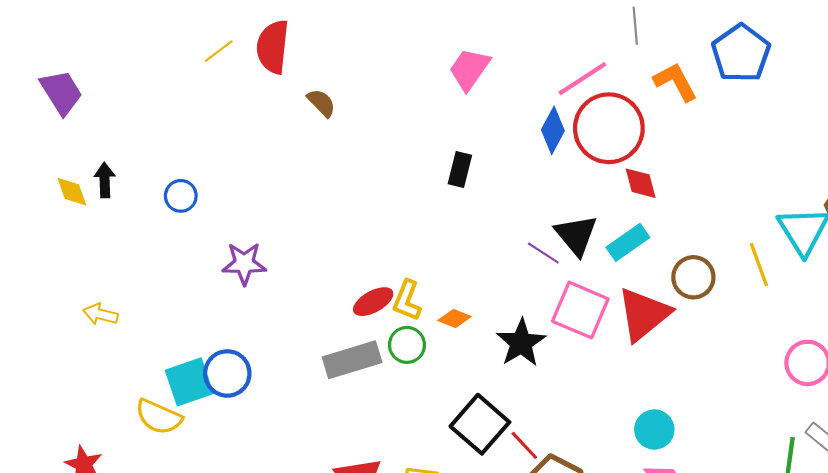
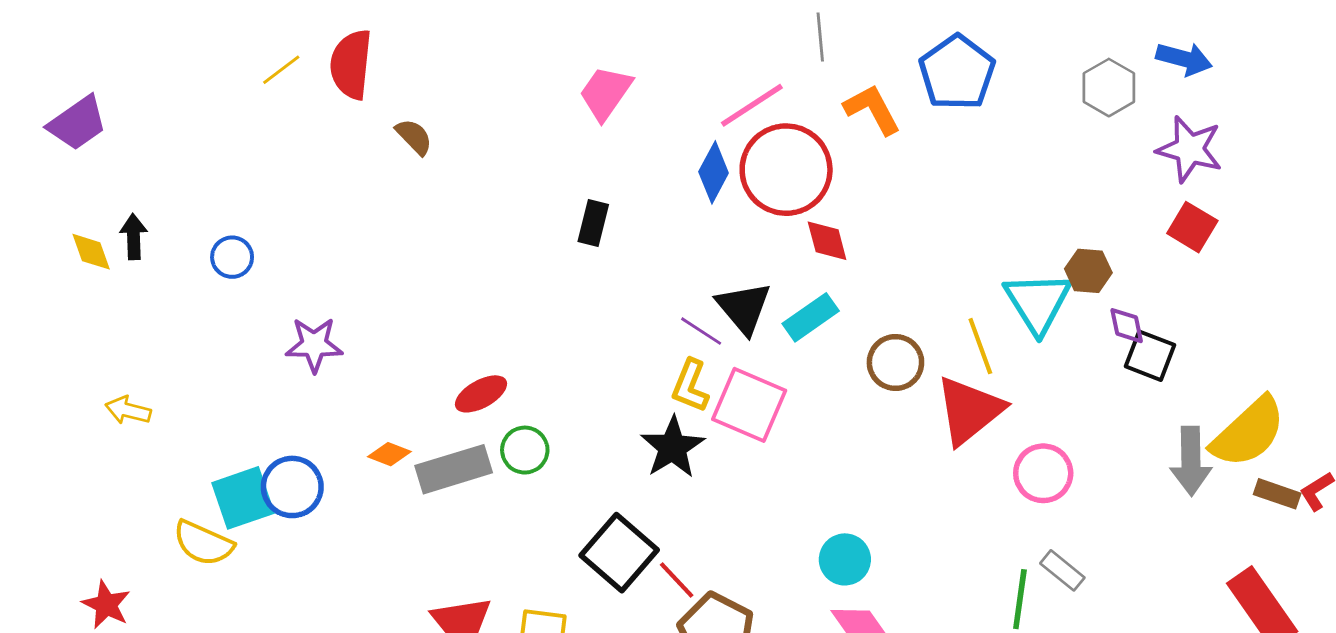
purple trapezoid: (61, 92) -> (77, 123), turned 87
yellow L-shape: (407, 301) -> (690, 386), moved
red triangle: (644, 314) -> (969, 410), moved
orange diamond: (455, 319) -> (389, 454), moved

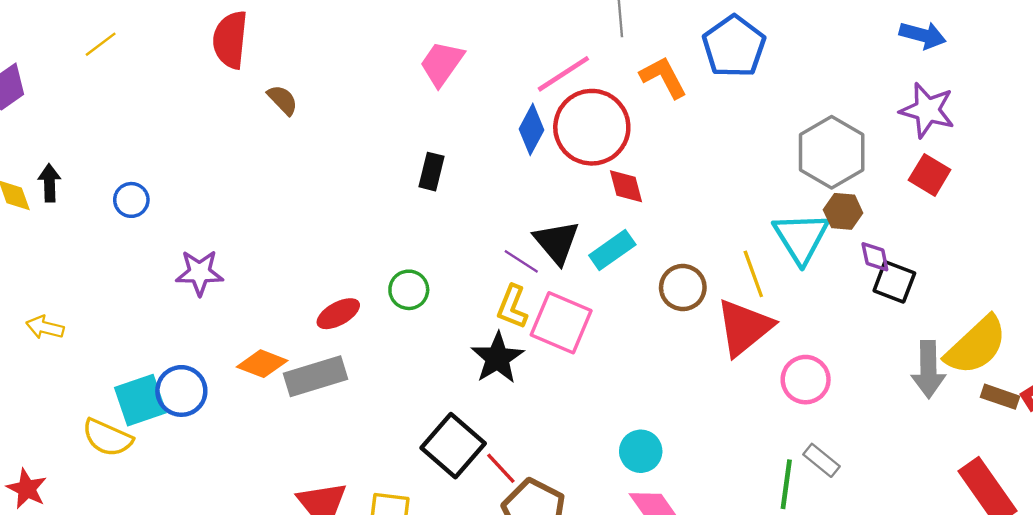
yellow line: (281, 70) -> (101, 44), moved
gray hexagon: (1109, 88) -> (832, 152), moved, size x1.5
green circle: (525, 450) -> (409, 290), moved
orange diamond: (389, 454) -> (262, 364), size x1.4

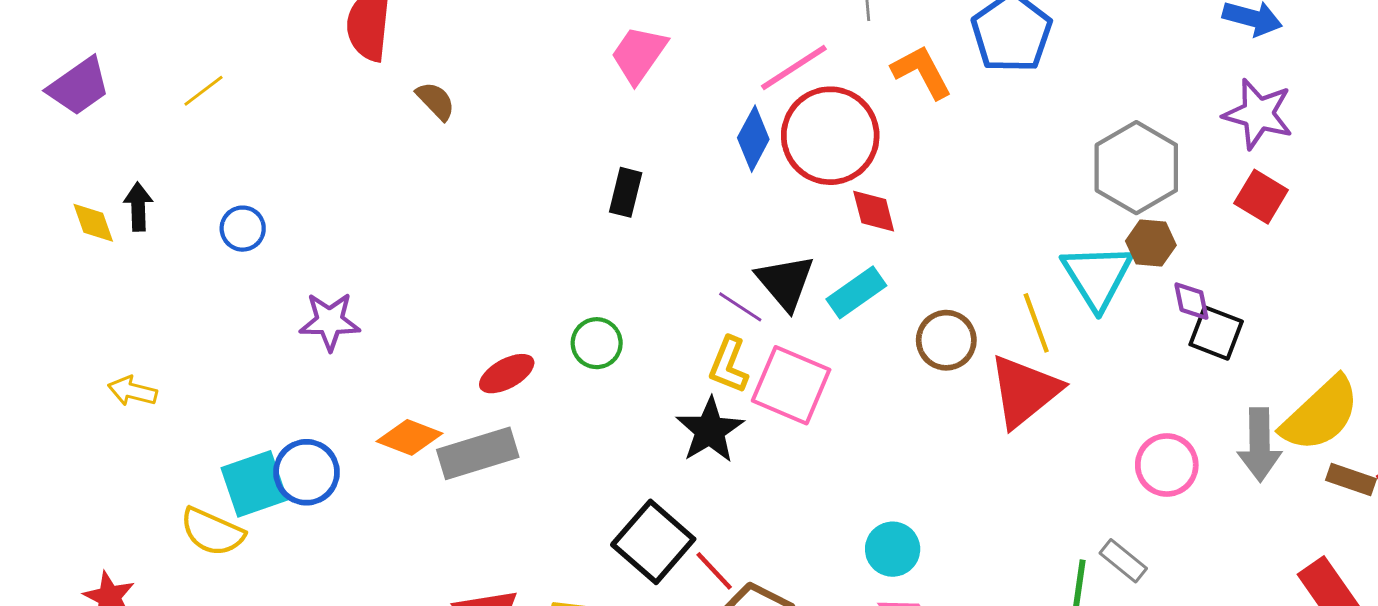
yellow line: (101, 44) -> (204, 91), moved
pink circle: (806, 380) -> (1167, 465), moved

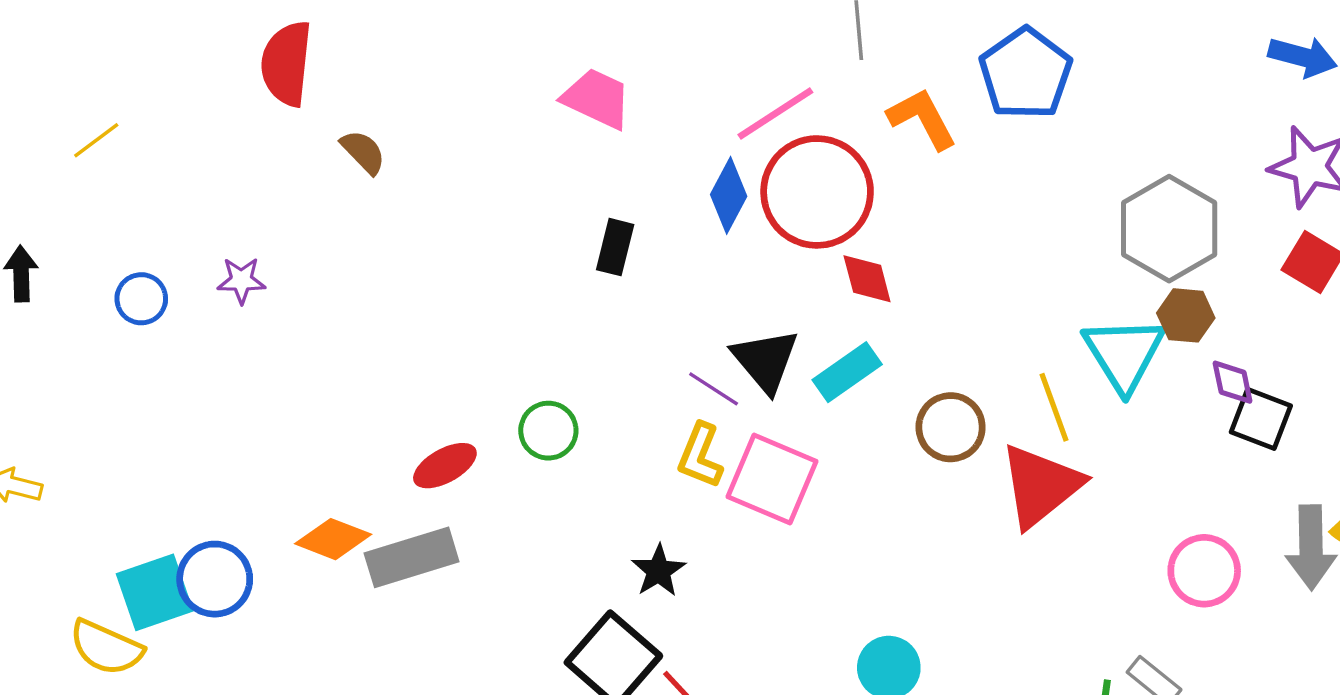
pink trapezoid: (639, 54) -> (597, 99), turned 80
black rectangle: (626, 192) -> (615, 247), moved
purple star: (330, 321) -> (241, 280), moved, size x0.7
black star: (710, 430) -> (659, 571), moved, size x0.7

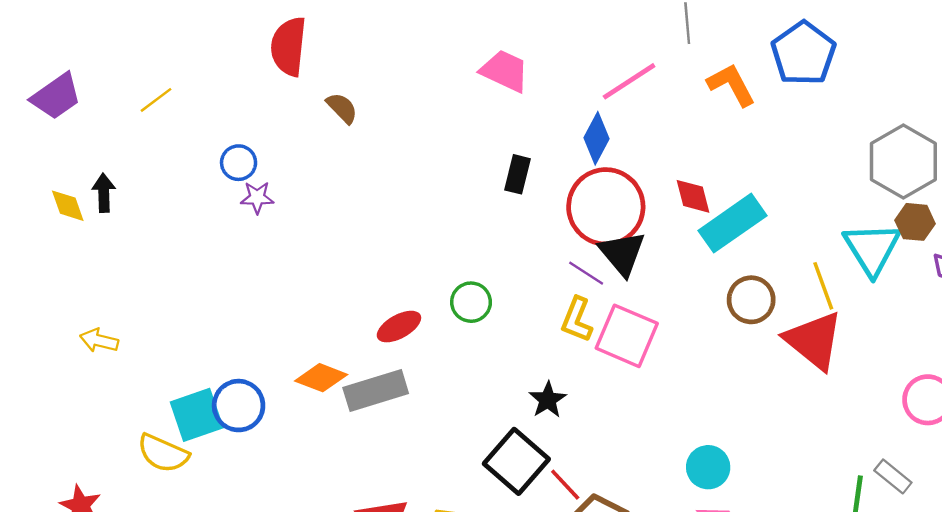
red circle: (817, 192) -> (606, 207), moved
blue circle: (141, 299) -> (239, 163), moved
cyan rectangle: (847, 372) -> (733, 223), moved, size x1.4
red triangle: (1041, 486) -> (814, 340), turned -42

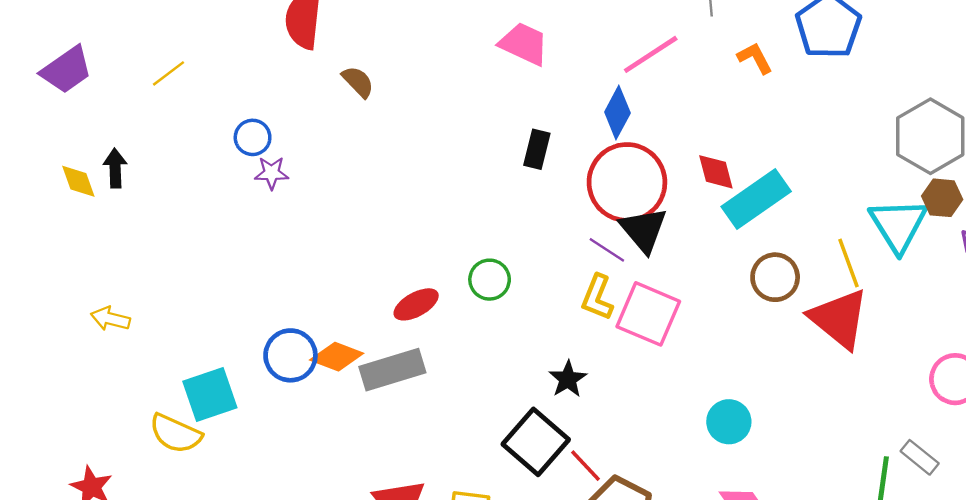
orange L-shape: (731, 85) -> (755, 58), size x0.7
blue circle: (239, 406) -> (290, 355), moved
cyan circle: (708, 467) -> (729, 422), moved

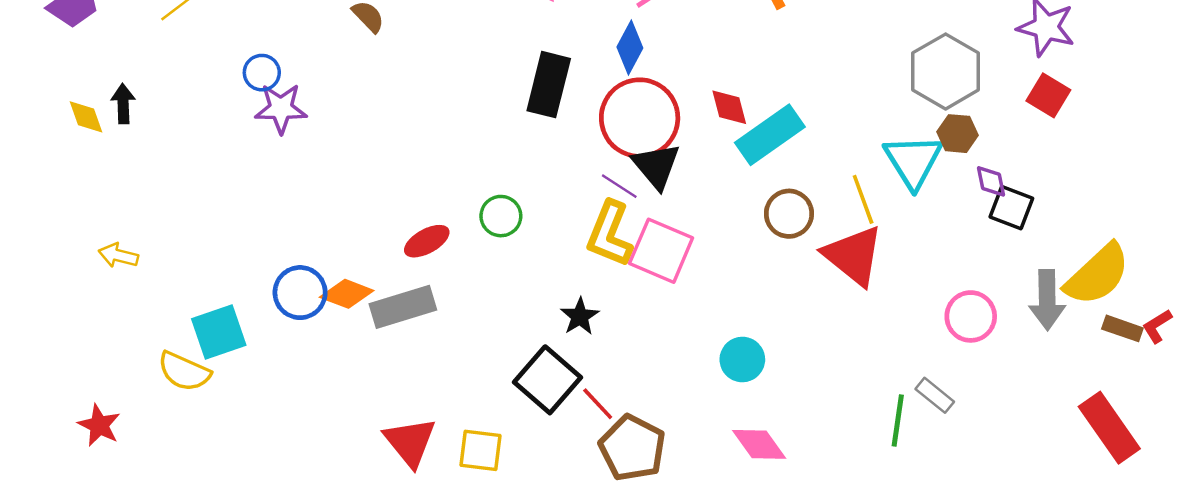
black rectangle: (537, 149) -> (549, 85), size x1.6
purple star: (272, 173) -> (281, 108), size x1.5
yellow L-shape: (597, 297) -> (610, 234), size x1.4

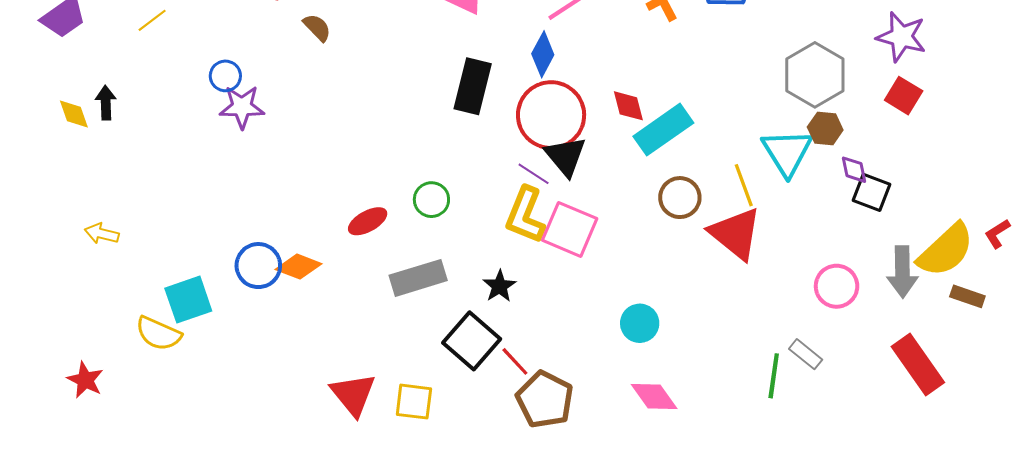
gray rectangle: (403, 307) -> (418, 278), moved
red L-shape: (1157, 326) -> (997, 234), moved
red rectangle: (1109, 428) -> (918, 364), moved

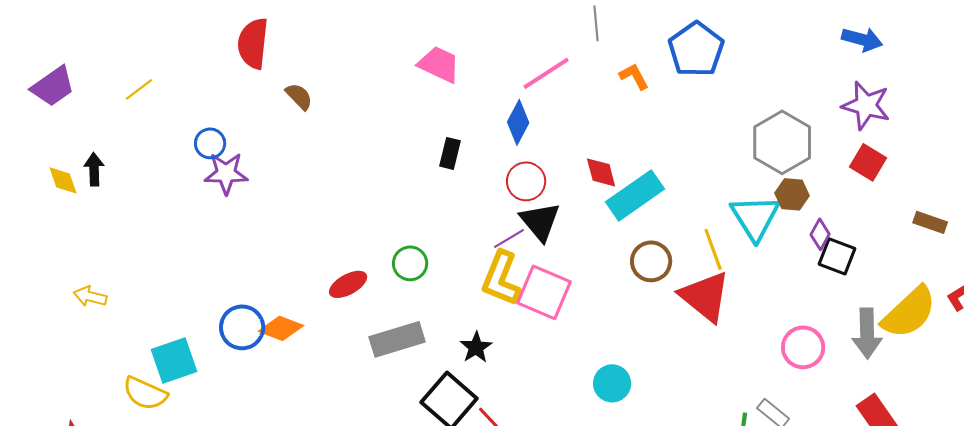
black rectangle: (473, 86) -> (450, 153), size x0.6
red circle: (551, 115) -> (526, 181), size x0.6
purple diamond: (854, 170) -> (820, 234), turned 40
purple line: (534, 174) -> (509, 238), turned -64
brown rectangle: (967, 296) -> (930, 222), moved

